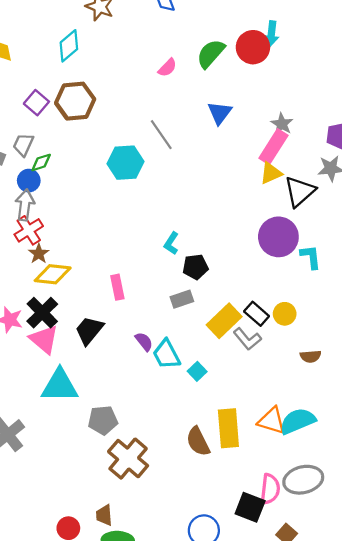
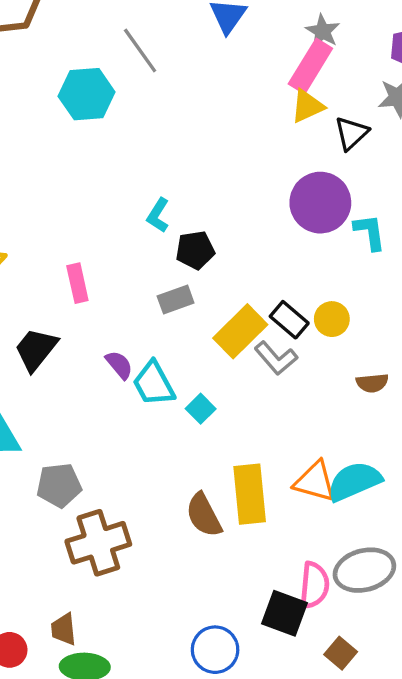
black triangle: (300, 192) -> (351, 133), size x0.7
brown cross: (128, 459) -> (98, 543), turned 33

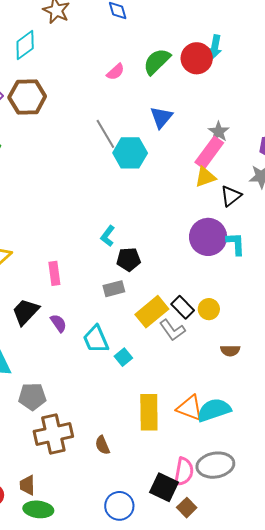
cyan hexagon: (87, 94) -> (130, 153), moved
cyan L-shape: (370, 232) -> (236, 244), moved
purple semicircle: (119, 365) -> (58, 323), moved
brown semicircle: (204, 515) -> (102, 445), moved, size x0.7
brown square: (341, 653) -> (187, 508), moved

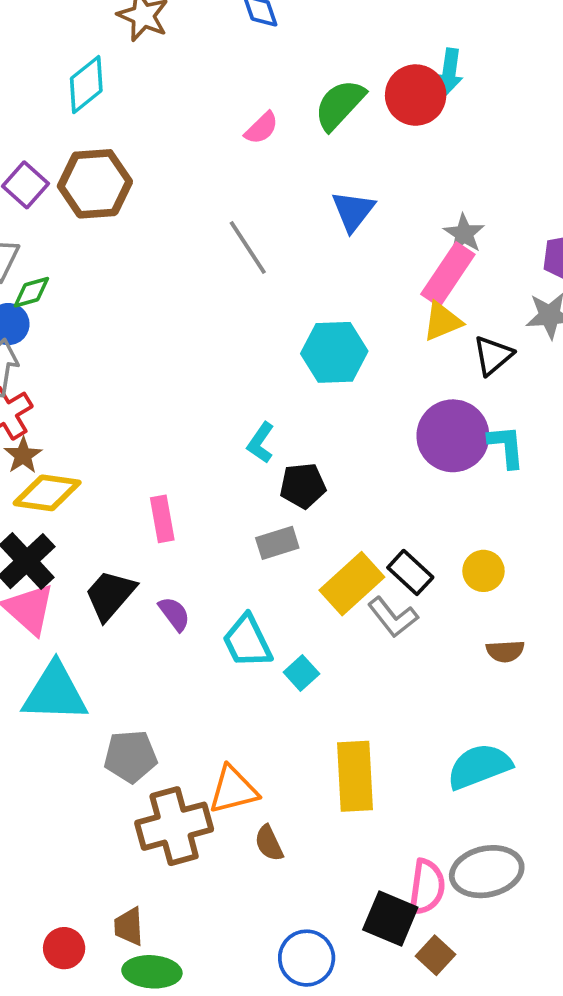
cyan hexagon: (130, 153) -> (334, 352), moved
yellow circle: (209, 309) -> (483, 571), moved
orange triangle: (190, 408) -> (233, 790), moved, turned -32

